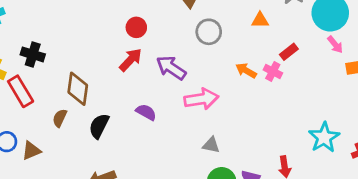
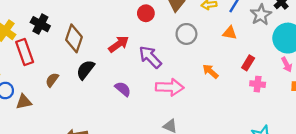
red circle: (136, 27) -> (146, 13), moved
red rectangle: (289, 52) -> (248, 63), turned -32
pink cross: (273, 71) -> (258, 84), moved, turned -32
brown diamond: (78, 89) -> (74, 38), moved
black semicircle: (99, 126) -> (85, 70), moved

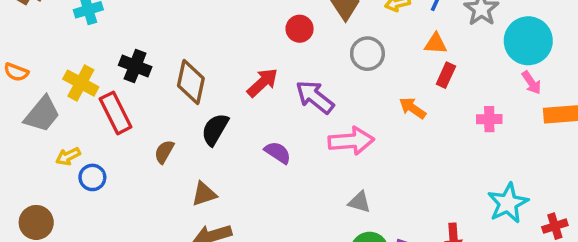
red rectangle: (248, 63) -> (446, 75), moved
brown triangle: (24, 102) -> (204, 194), moved

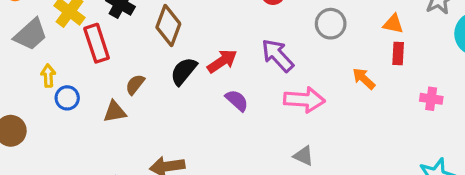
red rectangle: (446, 75) -> (398, 53), turned -30
red arrow: (262, 83) -> (222, 61), moved
yellow arrow: (68, 156) -> (48, 76), turned 105
brown triangle: (204, 194) -> (115, 112), moved

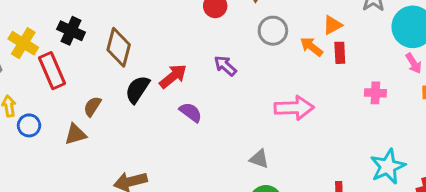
orange triangle: (393, 24) -> (332, 25), turned -35
purple arrow: (278, 55) -> (225, 66), size x0.7
orange arrow: (364, 79) -> (311, 47), moved
pink arrow: (304, 100) -> (294, 108), moved

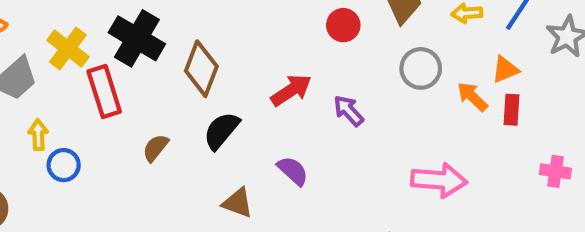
black cross: (71, 31) -> (137, 38), size x1.4
red arrow: (173, 76) -> (291, 90), moved
brown triangle: (76, 134) -> (238, 203), moved, turned 30

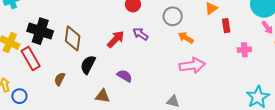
orange arrow: (472, 97) -> (186, 38), moved
red rectangle: (512, 110) -> (226, 26), moved
purple arrow: (348, 111) -> (140, 34), moved

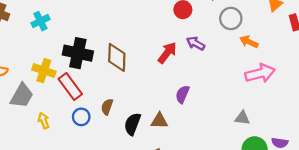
black semicircle: (88, 65) -> (132, 124), moved
purple semicircle: (125, 76) -> (182, 94), turned -91
blue circle: (19, 96) -> (81, 117), moved

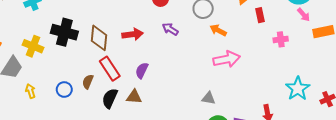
red arrow: (167, 53) -> (133, 34), moved, turned 42
red rectangle: (70, 86) -> (110, 69), moved
purple semicircle: (182, 94) -> (142, 70), moved

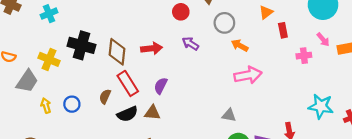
pink arrow: (303, 15) -> (323, 40), moved
cyan star: (298, 89) -> (321, 106), turned -30
blue circle: (64, 90) -> (72, 104), moved
black semicircle: (110, 98) -> (127, 114), turned -138

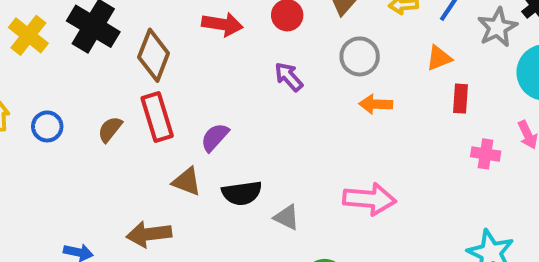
orange arrow: (240, 45) -> (376, 104), turned -42
red arrow: (152, 48) -> (222, 24), moved
pink arrow: (248, 75) -> (369, 199), moved
black semicircle: (127, 114) -> (242, 193), moved
gray triangle: (229, 115) -> (287, 217), moved

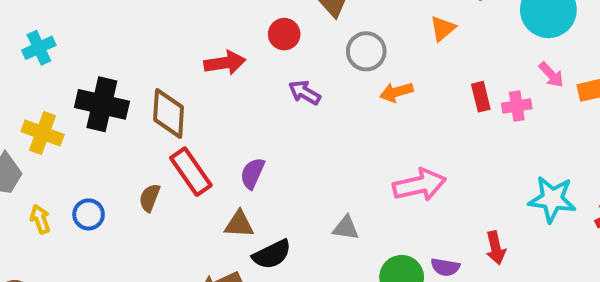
red rectangle: (461, 99) -> (481, 97), moved
black semicircle: (242, 193) -> (272, 254), moved

